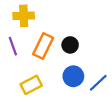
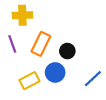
black circle: (70, 45) -> (67, 51), moved
blue circle: (73, 76) -> (55, 72), moved

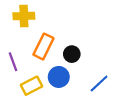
purple line: (12, 44) -> (13, 62), moved

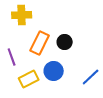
black circle: (72, 54) -> (65, 42), moved

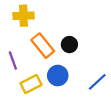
orange rectangle: (40, 43) -> (43, 46), turned -65

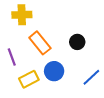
black circle: (69, 45) -> (77, 42), moved

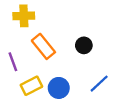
blue circle: (54, 71) -> (59, 88), moved

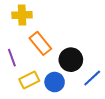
black circle: (84, 45) -> (71, 60), moved, size x1.5

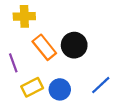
black circle: (71, 60) -> (74, 45), moved

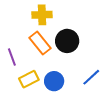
yellow cross: (24, 16) -> (42, 15), moved

